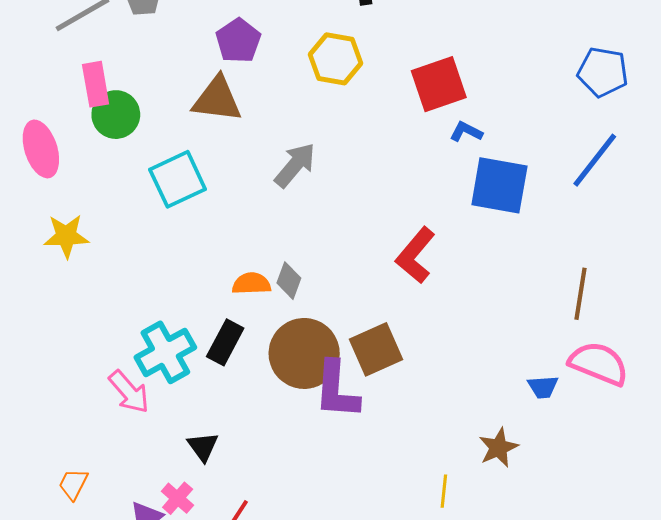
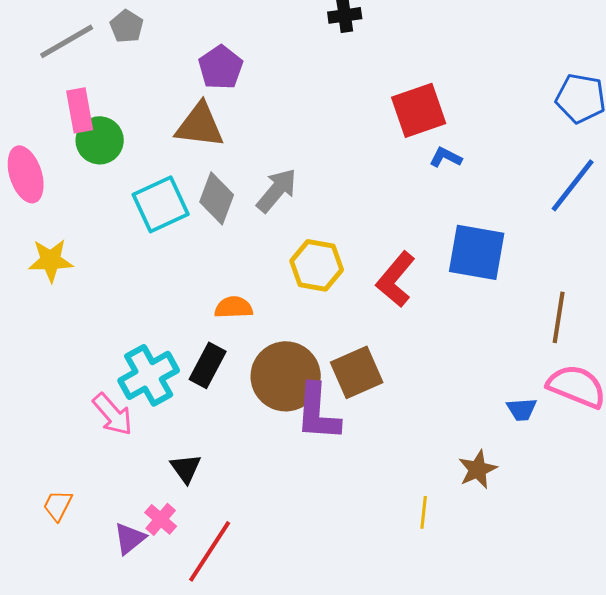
yellow hexagon: (335, 59) -> (317, 265), moved
blue square: (499, 185) -> (477, 252), moved
gray diamond: (289, 281) -> (217, 198), moved, size x1.4

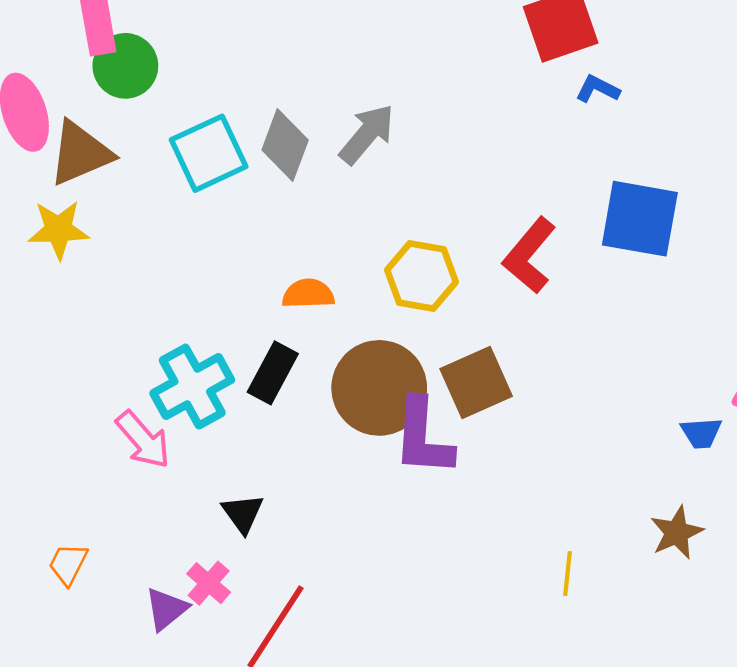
brown triangle: (200, 125) -> (80, 153), moved, turned -30
yellow hexagon: (317, 265) -> (421, 276), moved
brown star: (478, 469) -> (677, 533), moved

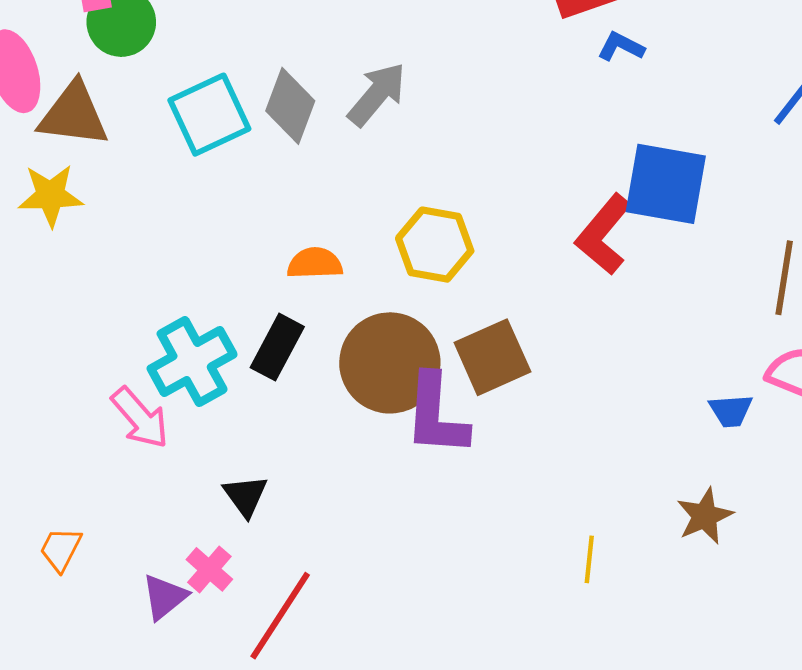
brown triangle: (80, 153) -> (74, 115), turned 30
red L-shape: (529, 256) -> (604, 234), moved

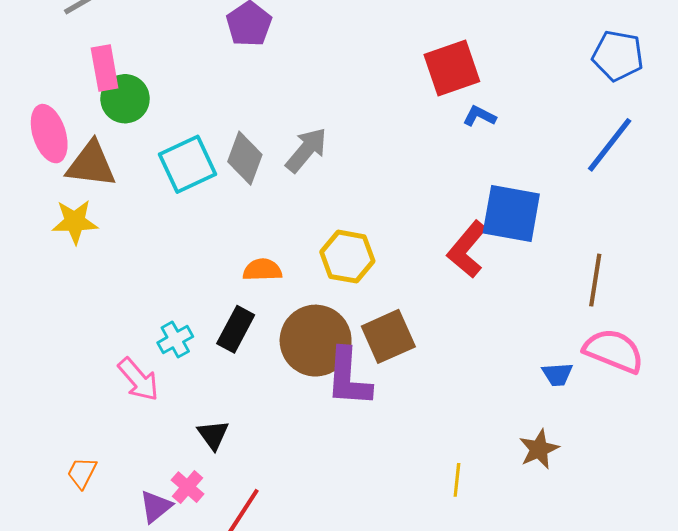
cyan cross: (192, 362) -> (175, 340), size x0.6

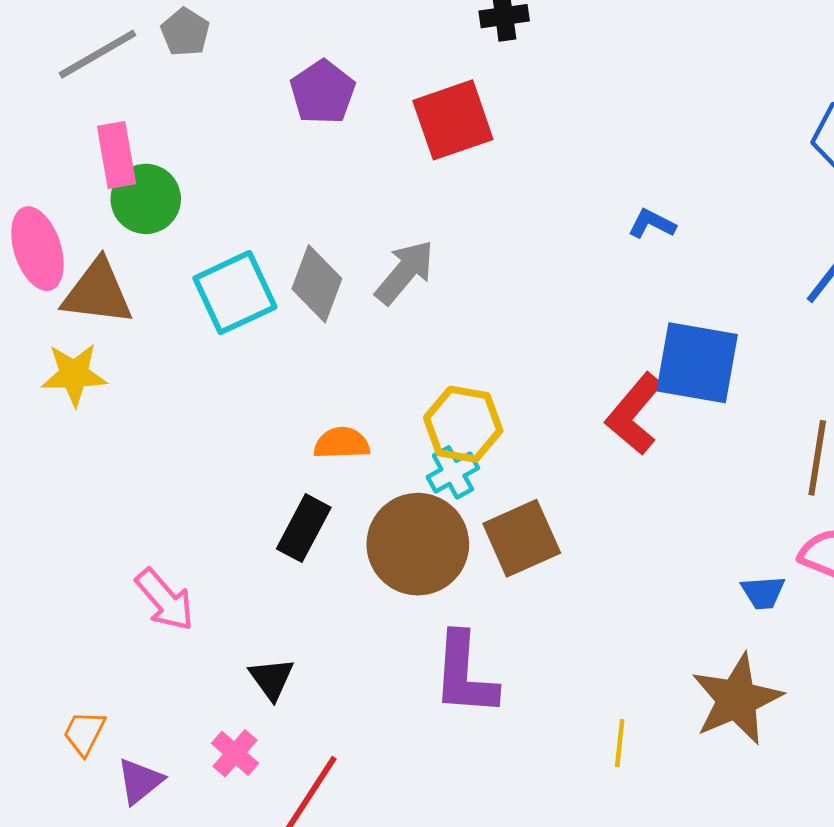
red square: (452, 68) -> (453, 120), moved
cyan cross: (175, 340) -> (453, 472), moved
purple L-shape: (348, 377) -> (465, 674), moved
brown star: (539, 449) -> (737, 699), size x1.6
purple triangle: (156, 507) -> (140, 781), moved

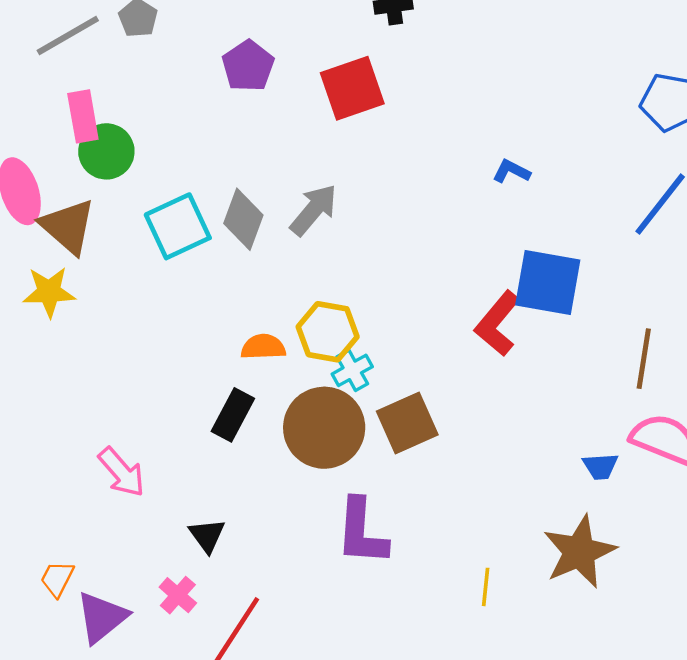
brown triangle: (97, 293) -> (68, 226), turned 34
yellow hexagon: (463, 424) -> (328, 332), moved
purple triangle: (140, 781) -> (102, 617), size x1.4

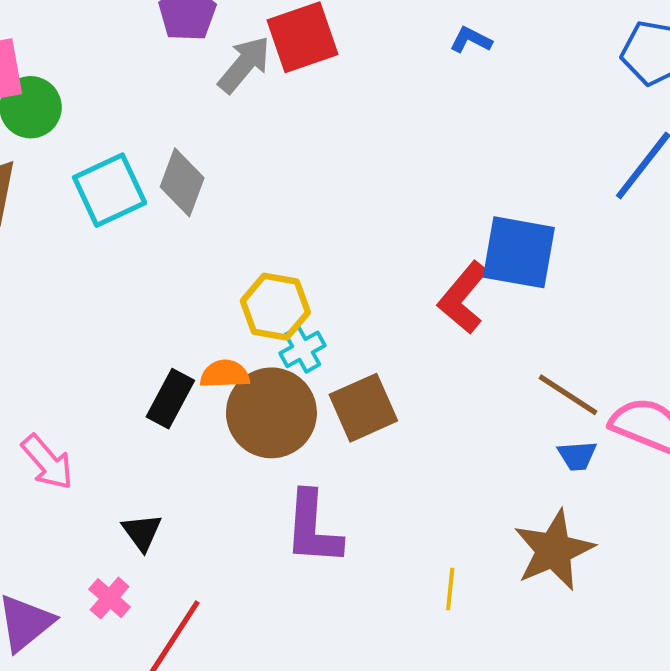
blue L-shape: (511, 171) -> (471, 40), moved
gray arrow: (314, 210) -> (244, 64), moved
orange semicircle: (263, 347) -> (225, 374), moved
brown line: (644, 359) -> (568, 395), moved, turned -66

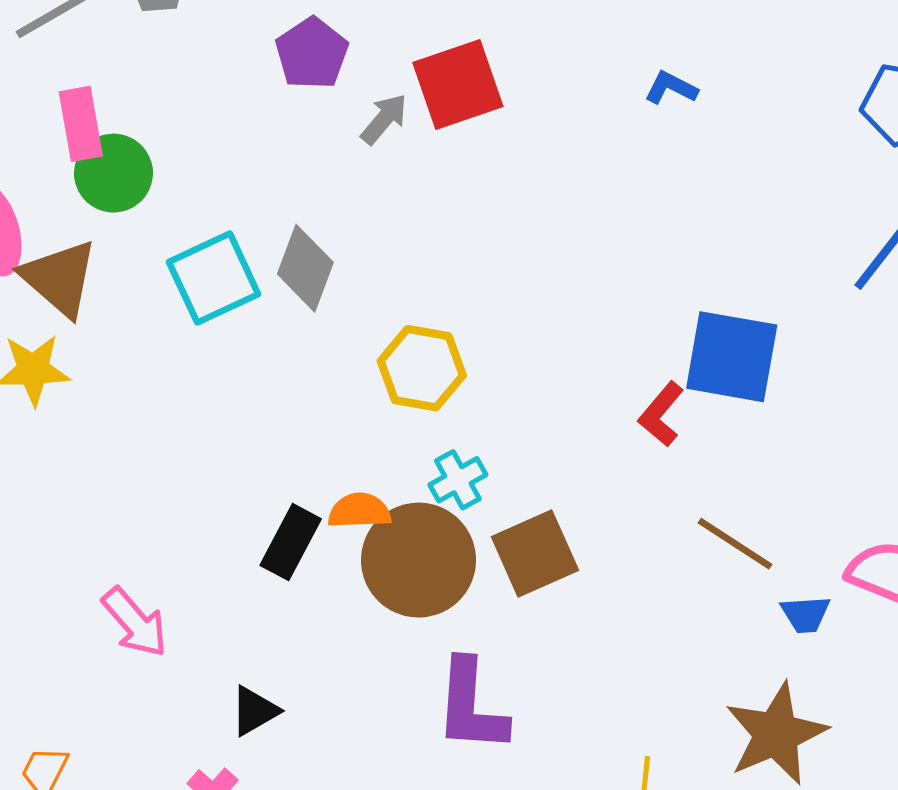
gray arrow: (244, 64) -> (384, 119), size x0.7
red L-shape: (463, 298) -> (661, 414), size x0.7
yellow hexagon: (275, 307) -> (422, 368), moved
brown line: (568, 395) -> (735, 544), moved
black triangle: (142, 532) -> (255, 711), turned 36

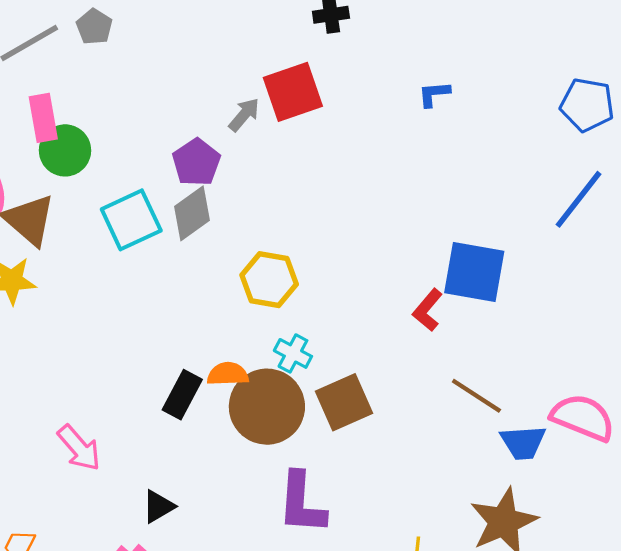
purple pentagon: (312, 53) -> (196, 162), moved
blue L-shape: (671, 88) -> (434, 94), turned -32
gray diamond: (305, 268) -> (192, 213), turned 34
cyan cross: (458, 480) -> (293, 353), turned -33
blue trapezoid: (805, 614) -> (523, 442), size x1.4

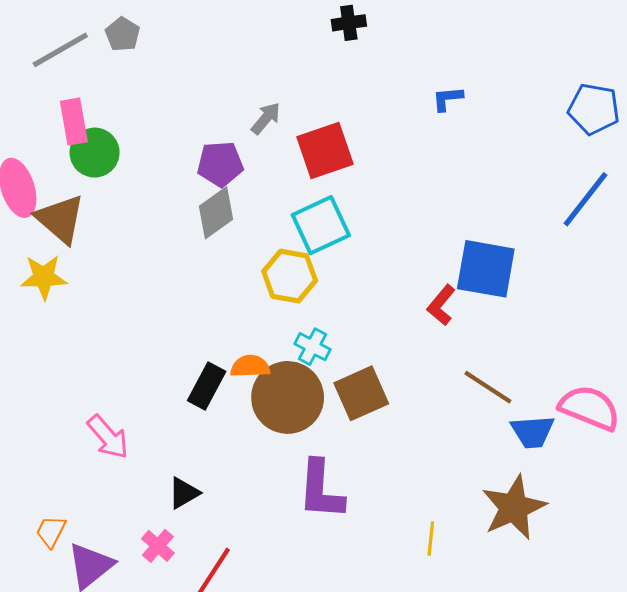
red square: (293, 92) -> (325, 150), moved
purple pentagon: (196, 162) -> (220, 164), turned 30
cyan square: (131, 220) -> (321, 225), moved

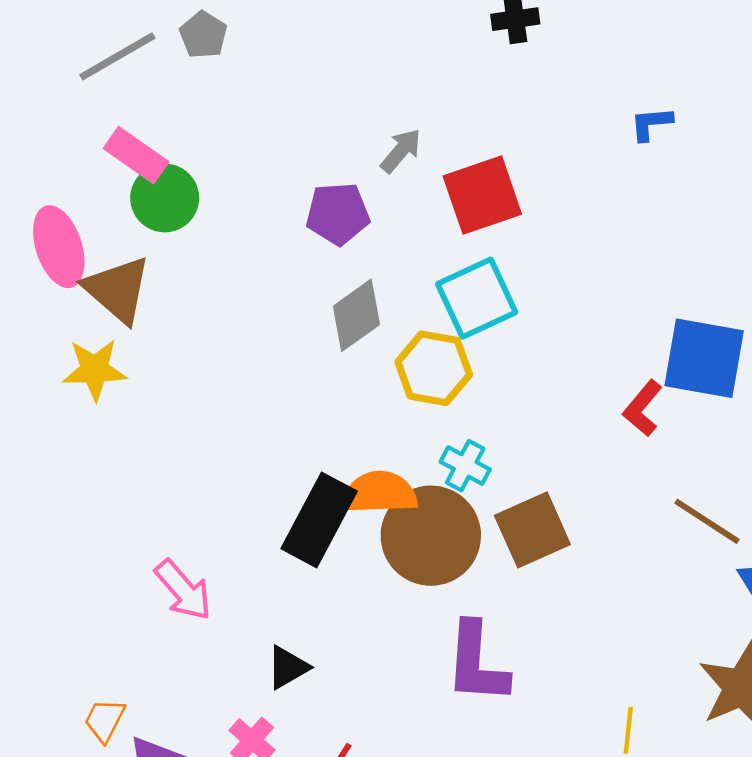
pink rectangle: (74, 121) -> (136, 155), turned -45
gray diamond: (216, 213) -> (356, 315), moved
orange semicircle: (250, 366) -> (379, 493), size x1.4
black rectangle: (207, 386) -> (319, 520), size x1.4

